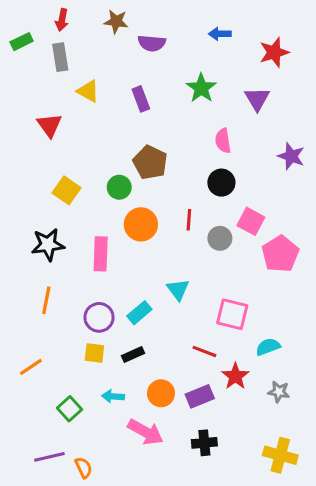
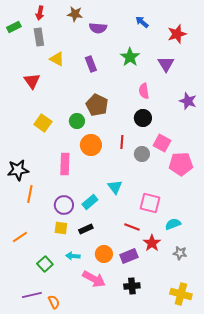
blue arrow: (220, 34) -> (142, 22), turned 40
black star: (48, 245) -> (18, 170), moved
pink pentagon: (280, 254) -> (181, 164), turned 30

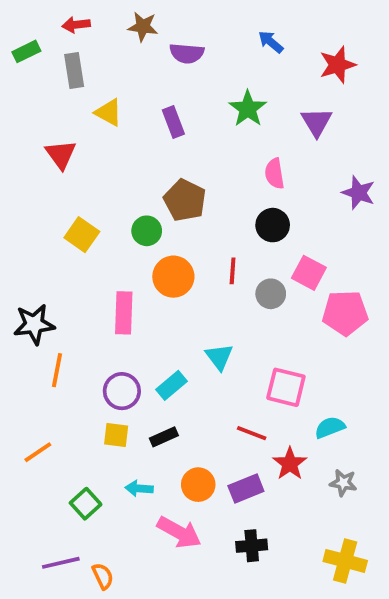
red arrow: (40, 13) -> (76, 25), turned 72

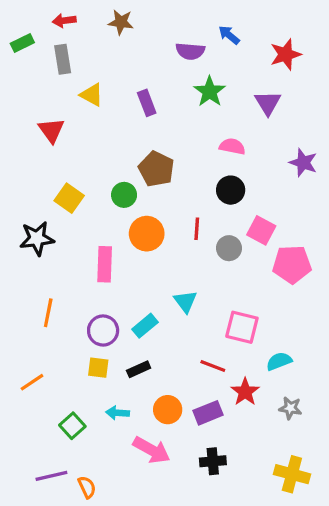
purple semicircle: (187, 53) -> (190, 51), moved
pink semicircle: (275, 174) -> (232, 146), turned 110
black star: (34, 324) -> (37, 238), moved

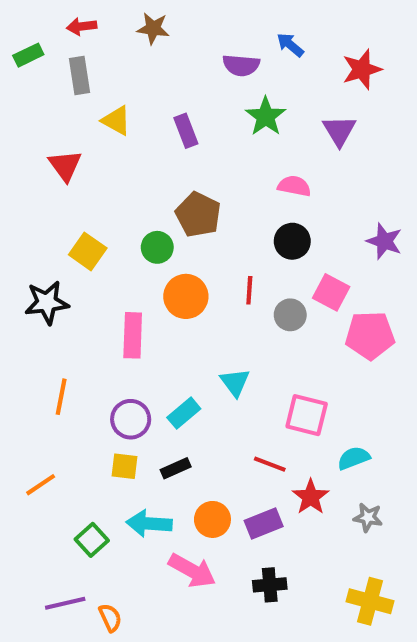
purple star: (303, 163) -> (384, 241), moved
cyan arrow: (118, 413) -> (149, 524), size x1.5

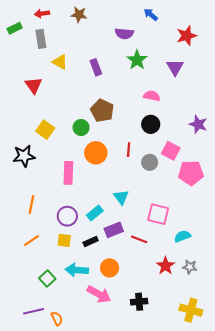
blue arrow: (290, 45) -> (151, 15), moved
orange line: (41, 485) -> (31, 240), moved
red star: (311, 497) -> (165, 266), moved
purple rectangle: (264, 524) -> (114, 230), moved

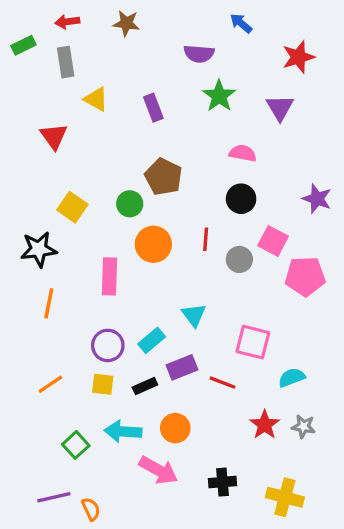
orange line: (31, 205) -> (49, 303), moved
yellow cross: (191, 310) -> (285, 497), moved

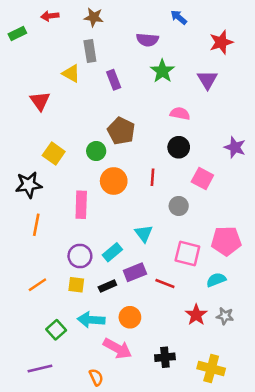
gray rectangle: (66, 62) -> (90, 51), moved
gray circle: (239, 259) -> (179, 206), moved
pink pentagon: (305, 276) -> (226, 241), moved
orange semicircle: (91, 509) -> (96, 377), moved

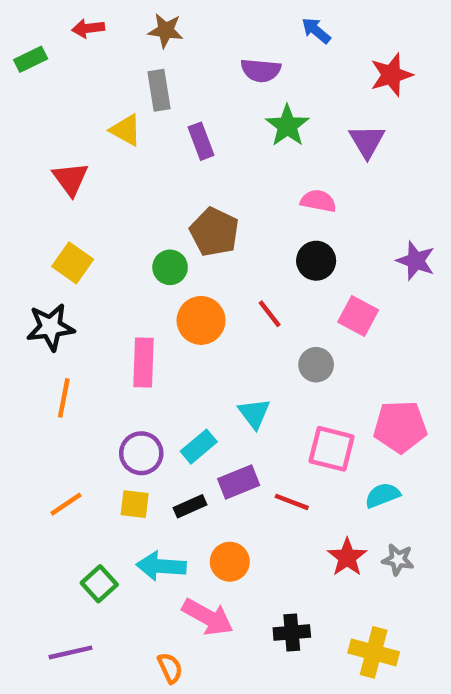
yellow square: (54, 154) -> (73, 263), moved
red line: (152, 177) -> (270, 314), turned -42

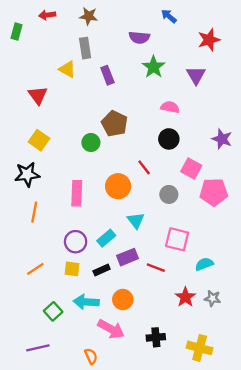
green rectangle: (31, 59) -> (17, 32), turned -49
orange circle: (201, 320) -> (118, 186), moved
pink pentagon: (400, 427) -> (214, 192), moved

